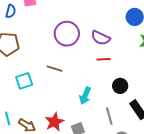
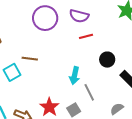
brown line: (54, 69) -> (30, 59), moved
gray line: (109, 116) -> (89, 92), moved

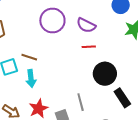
black circle: (107, 60) -> (105, 74), size x1.5
cyan arrow: (75, 76) -> (31, 78), moved, turned -30

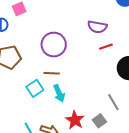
purple circle: (52, 21) -> (54, 45), moved

